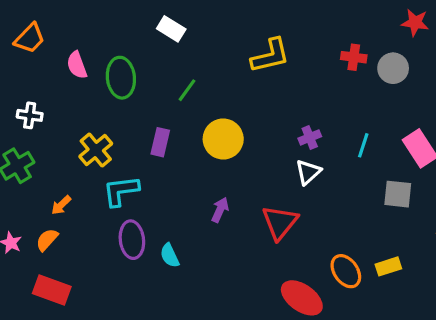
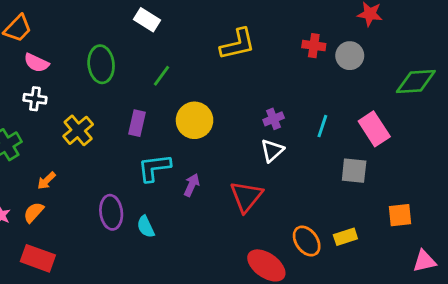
pink semicircle: (77, 65) -> (36, 63), moved, turned -45
white cross: (30, 115) -> (35, 99), moved
cyan L-shape: (121, 191) -> (154, 168), moved

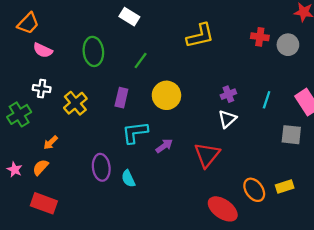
white cross: (35, 99) -> (42, 89), moved
purple arrow: (192, 185) -> (164, 146), turned 30

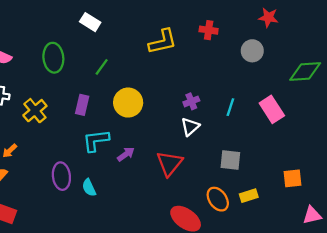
red cross: (260, 37) -> (209, 30), moved
gray square: (291, 135) -> (230, 160), moved

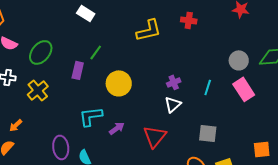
gray circle: (252, 51) -> (239, 60), moved
green ellipse: (53, 58) -> (41, 52), moved, turned 45
purple rectangle: (82, 105) -> (78, 70), moved

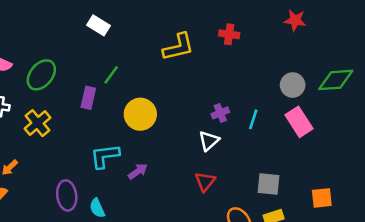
purple cross: (174, 82) -> (220, 113), moved
gray square: (208, 133) -> (268, 184), moved
red triangle: (155, 136) -> (205, 181), moved, size x0.7

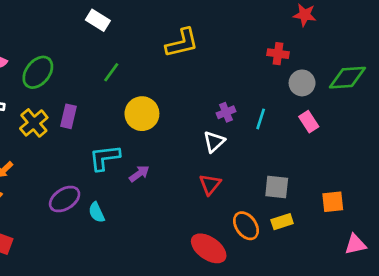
red cross: (229, 34) -> (278, 54), moved
purple rectangle: (88, 98) -> (69, 116), moved
pink rectangle: (299, 122) -> (309, 122), size x0.7
purple ellipse: (67, 195) -> (65, 199), turned 64

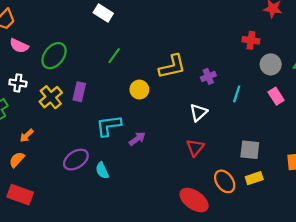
yellow L-shape: (182, 43) -> (172, 67), moved
purple cross: (226, 112) -> (208, 76), moved
yellow circle: (142, 114) -> (139, 90), size x0.7

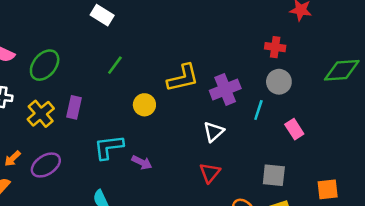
gray circle: (271, 64) -> (279, 82), moved
purple cross: (208, 76) -> (225, 89), size x1.6
pink rectangle: (276, 96) -> (294, 129), moved
purple arrow: (137, 139) -> (142, 162), turned 63
purple ellipse: (76, 160) -> (46, 165), moved

